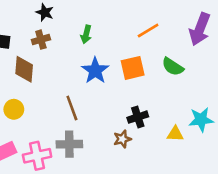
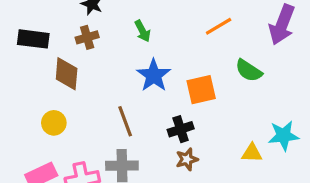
green arrow: (86, 34) -> (143, 31), turned -42
orange square: (133, 68) -> (201, 90), moved
black cross: (138, 117) -> (181, 129), moved

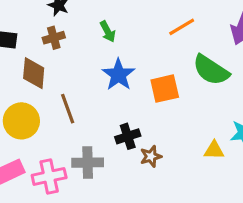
green semicircle: (249, 71) -> (211, 70), size x1.4
brown line: (125, 121) -> (68, 109), moved
yellow circle: (54, 123) -> (21, 121), size x1.5
black cross: (181, 129) -> (128, 136), moved

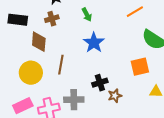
orange square: (165, 89) -> (140, 67), moved
brown line: (68, 109) -> (61, 65), turned 30

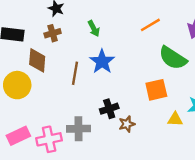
brown line: (61, 65) -> (75, 73), moved
yellow circle: (31, 73) -> (17, 85), moved

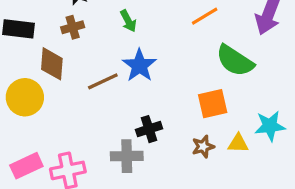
brown line: (75, 73) -> (103, 81), turned 55
brown star: (127, 124) -> (203, 147), moved
gray cross: (78, 129) -> (127, 156), moved

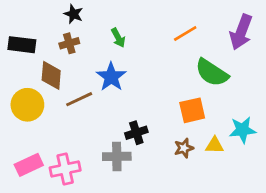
blue star: (139, 65) -> (111, 77), moved
brown line: (103, 81) -> (79, 99), moved

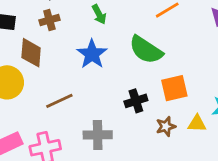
green semicircle: (212, 73) -> (146, 50), moved
brown line: (79, 99) -> (59, 101), moved
black cross: (136, 133) -> (136, 101), moved

